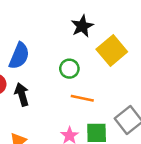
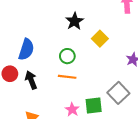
yellow square: (112, 51) -> (100, 39), size x0.7
orange line: (82, 98) -> (67, 77), moved

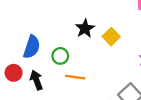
black star: (75, 21) -> (85, 28), moved
green circle: (67, 56) -> (60, 56), moved

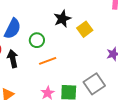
orange line: (75, 77) -> (48, 61), turned -36

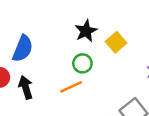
green circle: (37, 40) -> (82, 63), moved

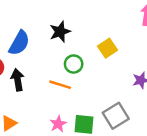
black star: (86, 31) -> (60, 32), moved
orange line: (71, 87) -> (60, 85), turned 35

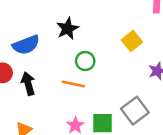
blue semicircle: (19, 43) -> (26, 45), turned 45
yellow square: (107, 48) -> (132, 41), moved

